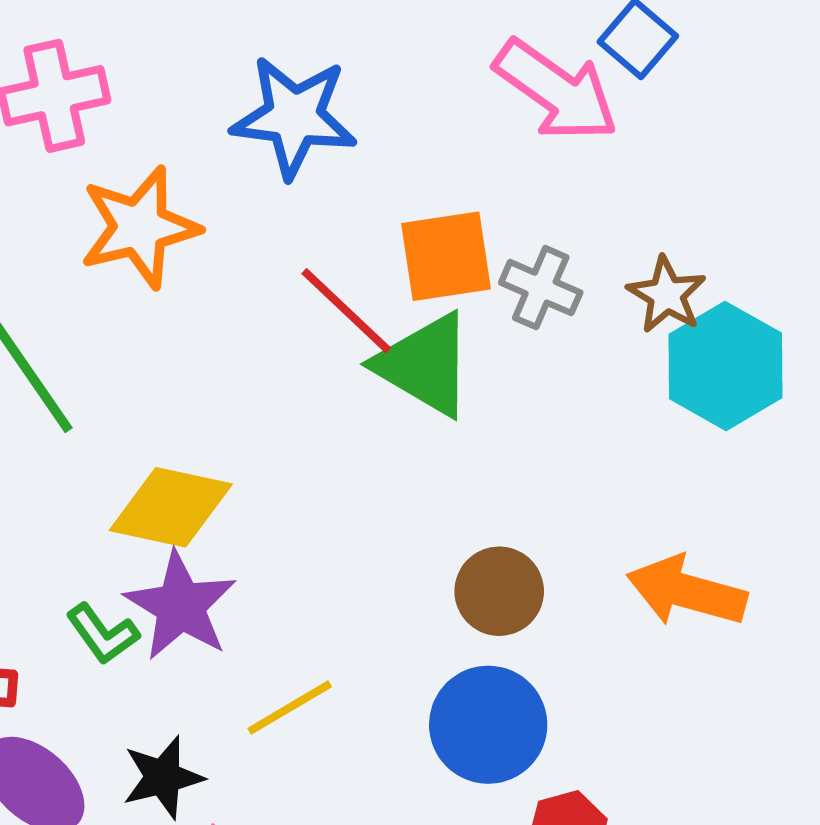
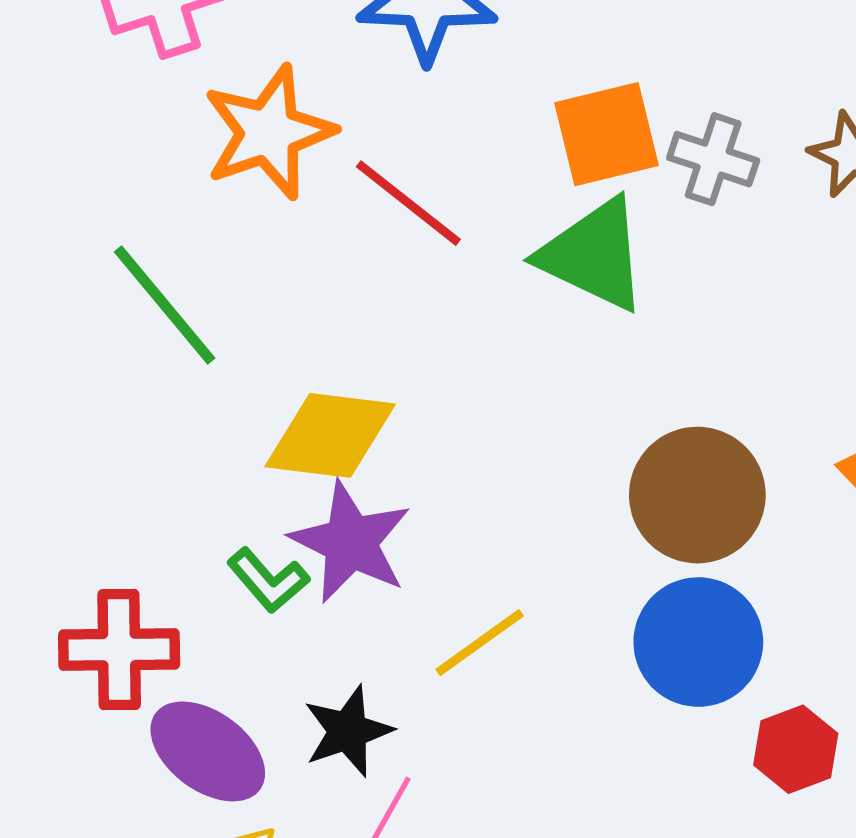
red line: (346, 311) -> (408, 203), moved
brown circle: (499, 591) -> (697, 495), size x1.4

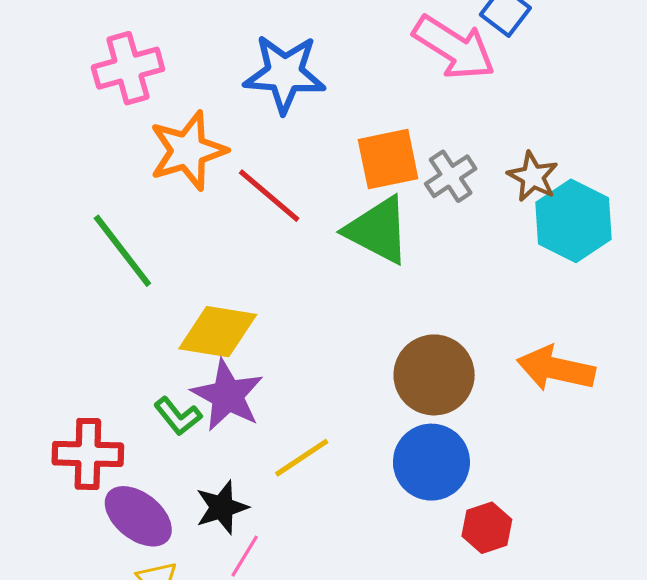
gray cross: (713, 159) -> (451, 176), turned 36

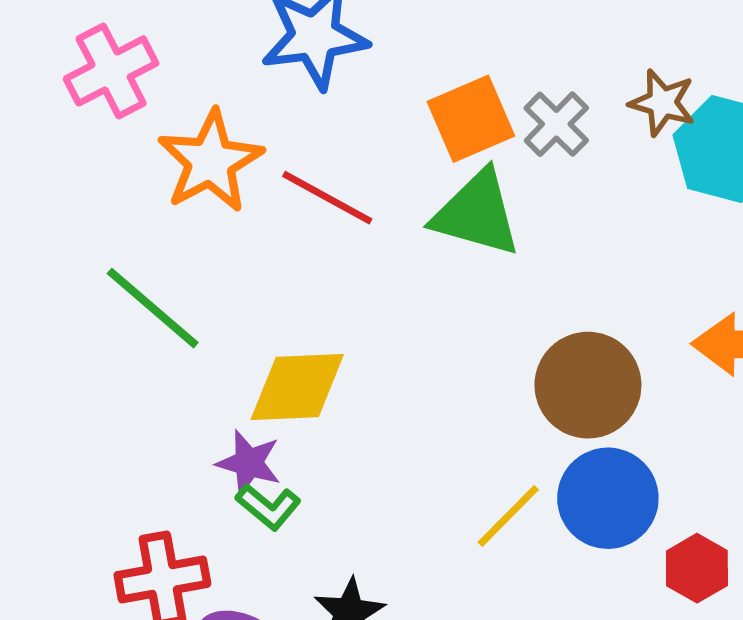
purple star: (227, 395) -> (249, 463), moved, size x0.7
yellow line: (302, 458) -> (508, 516), moved

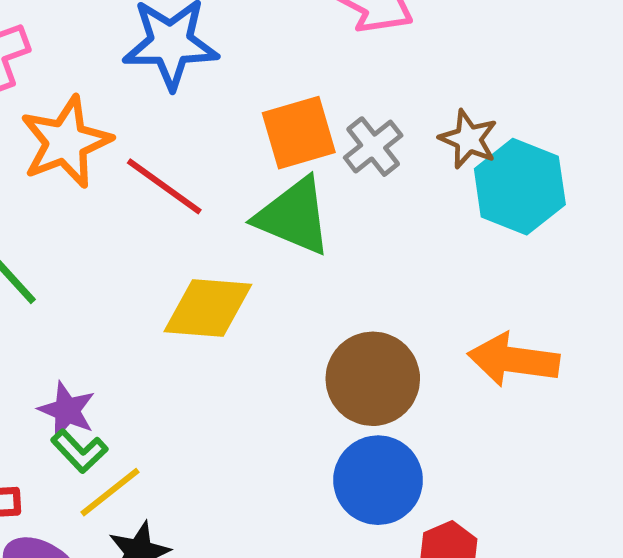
yellow diamond: (297, 387) -> (208, 308), moved
yellow line: (508, 516) -> (110, 492), moved

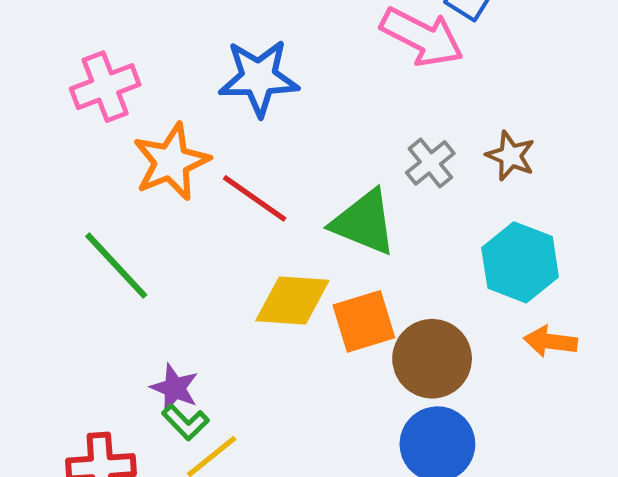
orange square: (299, 133) -> (364, 321), moved
cyan hexagon: (520, 187) -> (520, 262), moved
orange arrow: (513, 360) -> (551, 341), size x0.7

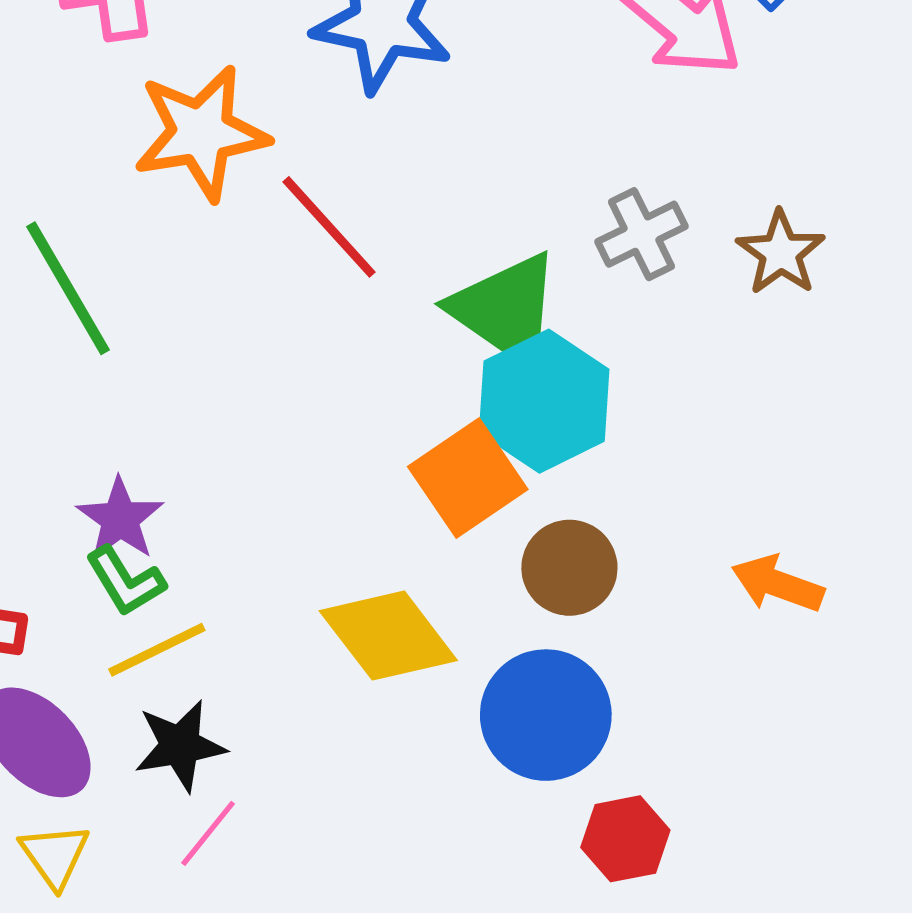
cyan hexagon: (520, 262) -> (544, 401), moved
yellow diamond: (292, 300) -> (388, 636), moved, turned 36
orange square: (364, 321) -> (468, 478), turned -30
brown circle: (432, 359) -> (569, 568), size x0.7

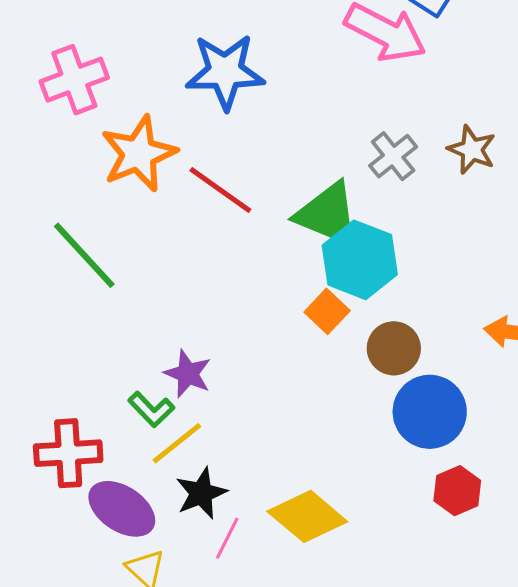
orange square: (468, 478) -> (327, 311), size x0.7
purple star: (120, 519) -> (188, 374), moved
yellow diamond: (388, 636) -> (307, 516), moved
blue circle: (546, 715) -> (430, 412), moved

